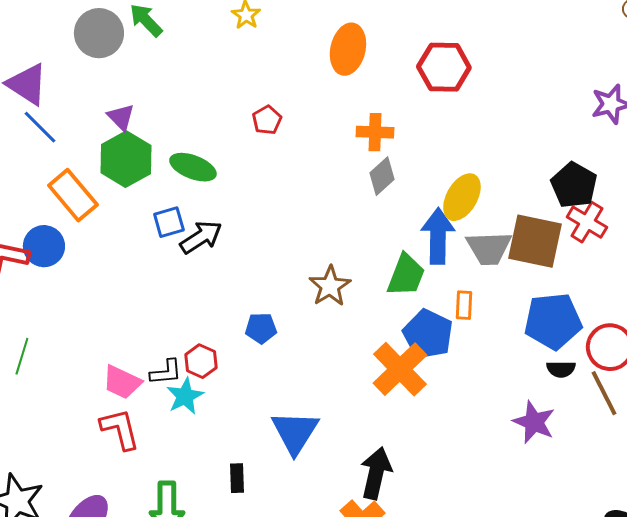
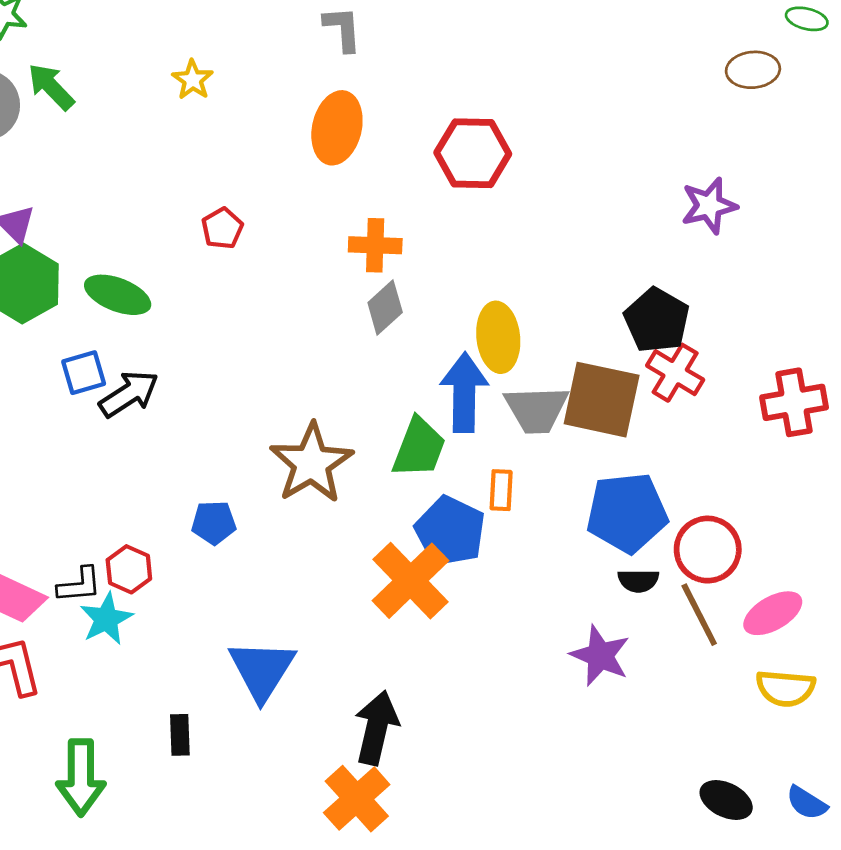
yellow ellipse: (462, 197) -> (498, 337), turned -36
brown star: (330, 286) -> (311, 463), size x1.4

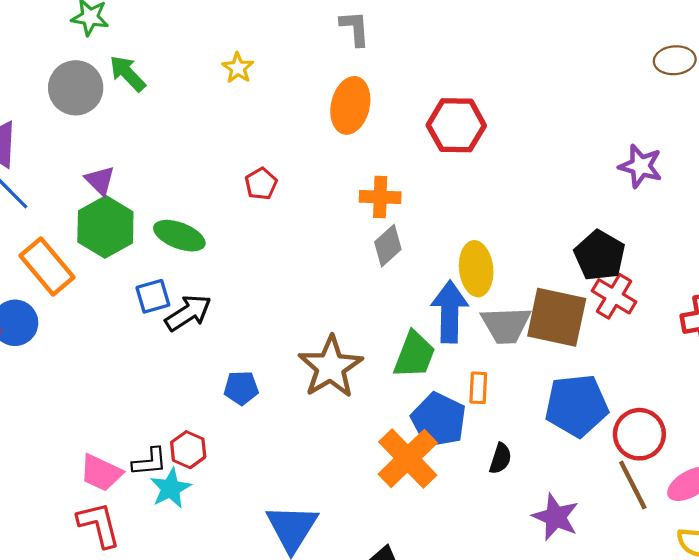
purple star: (709, 206) -> (641, 166), turned 30
blue pentagon: (214, 523) -> (241, 388), moved
black semicircle: (638, 581) -> (500, 458), moved, turned -72

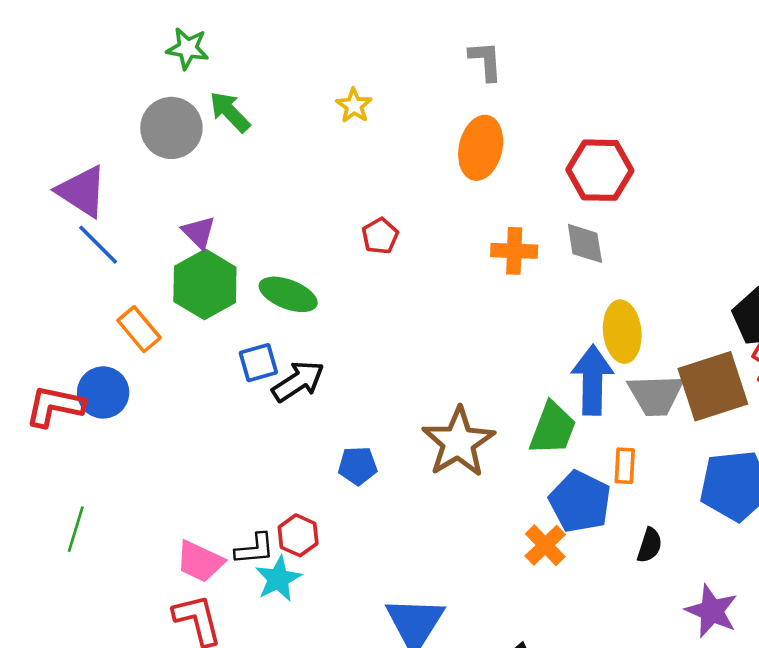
gray diamond: (388, 246) -> (585, 243), moved, turned -57
orange rectangle: (47, 267) -> (139, 329), size x0.7
brown square: (557, 317) -> (713, 386), turned -30
orange cross: (408, 458) -> (545, 545), size x0.6

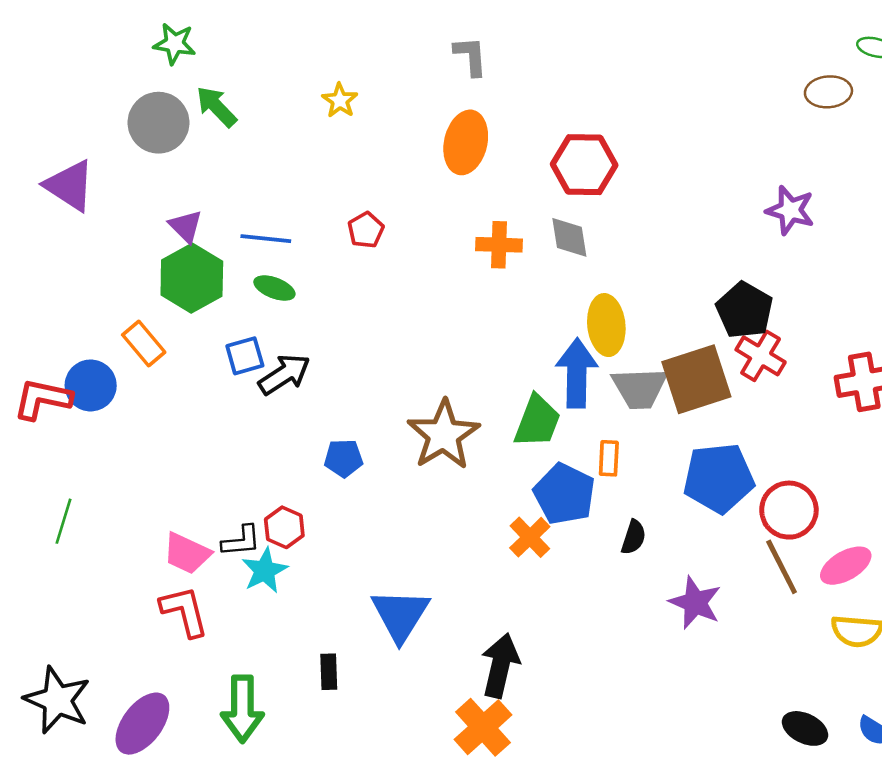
blue line: (98, 245) -> (266, 239), moved, turned -39
green ellipse: (288, 294) -> (274, 288), size x0.7
orange rectangle: (139, 329) -> (144, 344), moved

